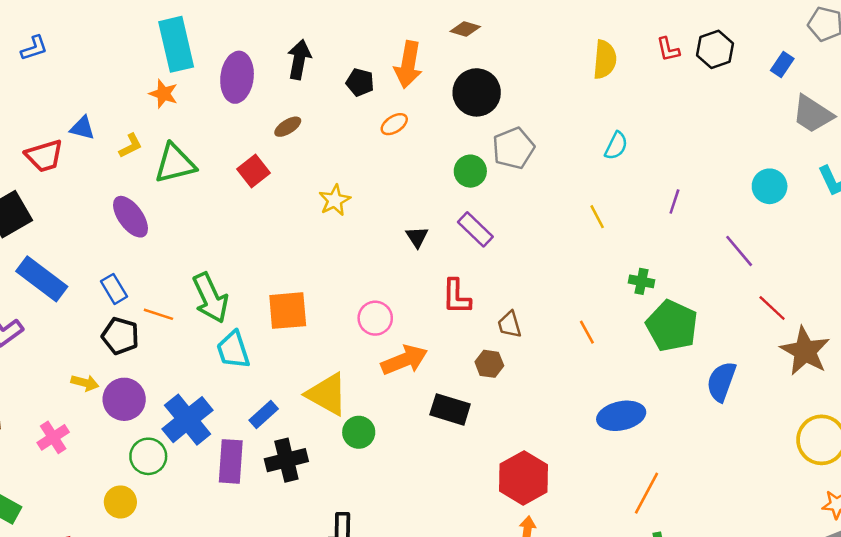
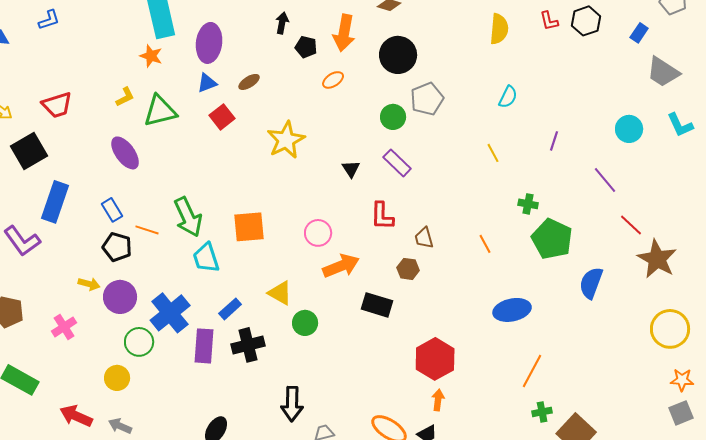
black arrow: (299, 59) -> (282, 23), moved, size x0.7
blue triangle: (82, 128) -> (207, 83), moved, turned -35
yellow star: (335, 200) -> (286, 140), size x1.5
blue rectangle: (42, 279) -> (55, 202), turned 72
yellow triangle: (327, 394) -> (280, 293), size x0.7

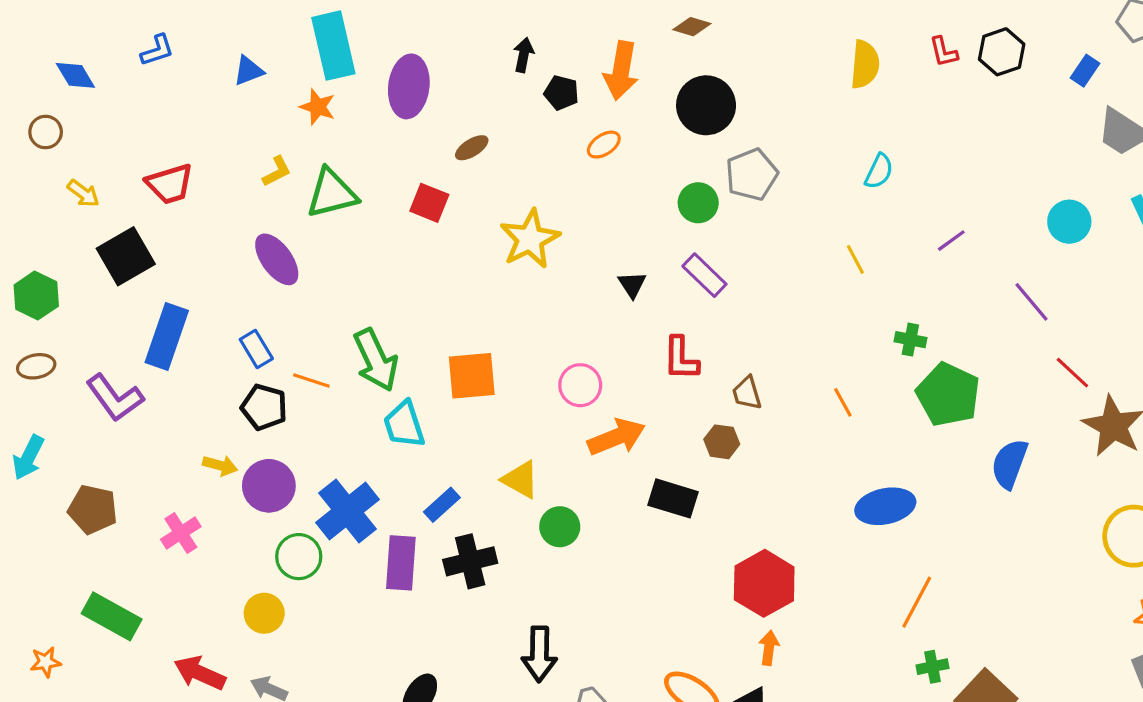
blue triangle: (207, 83) -> (248, 71), moved
red square: (222, 117) -> (429, 203), turned -30
purple line: (554, 141) -> (951, 241), turned 36

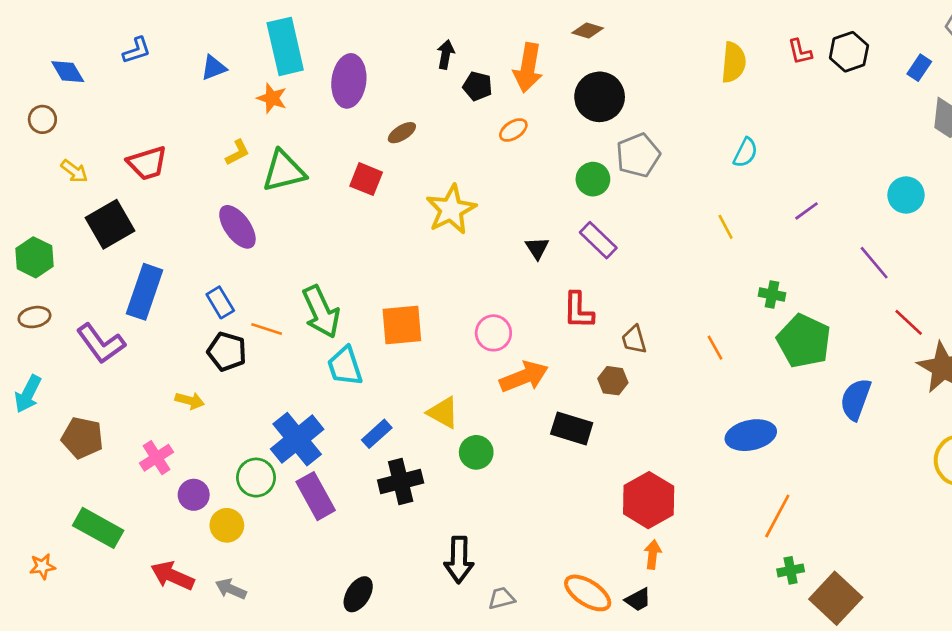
purple circle: (269, 486) -> (194, 495), moved, size x0.7
purple rectangle: (401, 563) -> (316, 496), moved, turned -33

